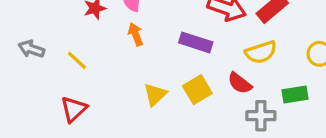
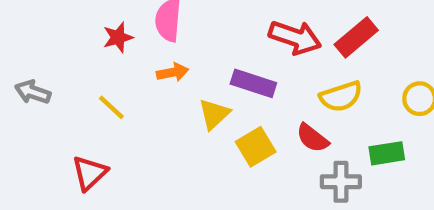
orange arrow: (136, 34) -> (173, 72), turned 100
yellow line: (77, 60) -> (111, 107), moved
yellow triangle: (155, 95) -> (214, 114), moved

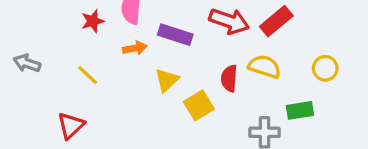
purple rectangle: (253, 83) -> (175, 35), moved
yellow semicircle: (341, 96) -> (265, 67), turned -144
red semicircle: (312, 138) -> (229, 78), moved, turned 56

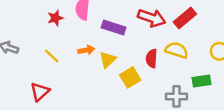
orange arrow: (135, 48) -> (86, 50), moved

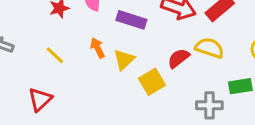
orange arrow: (86, 50) -> (98, 48), turned -105
red semicircle: (152, 58) -> (179, 58), turned 48

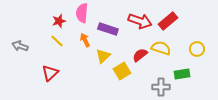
orange arrow: (98, 48) -> (85, 40), moved
yellow line: (55, 55) -> (57, 41), moved
red triangle: (40, 99) -> (50, 73), moved

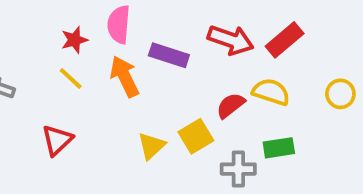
orange arrow: (85, 40) -> (125, 77), size x1.5
yellow triangle: (103, 56) -> (152, 146), moved
green rectangle: (182, 74) -> (279, 148), moved
gray cross: (161, 87) -> (238, 169), moved

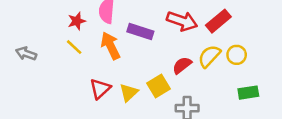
yellow semicircle: (271, 92) -> (209, 56), turned -65
yellow circle: (340, 94) -> (237, 55), moved
red triangle: (57, 140) -> (100, 89), moved
green rectangle: (279, 148) -> (248, 93), moved

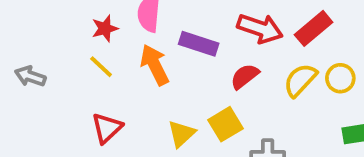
red semicircle: (182, 65) -> (245, 76), moved
red triangle: (100, 89) -> (107, 128), moved

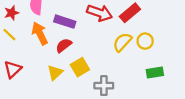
red semicircle: (245, 76) -> (64, 45), moved

